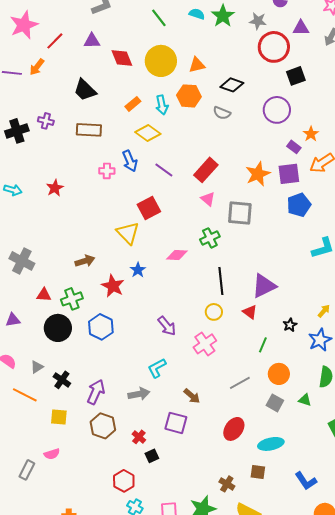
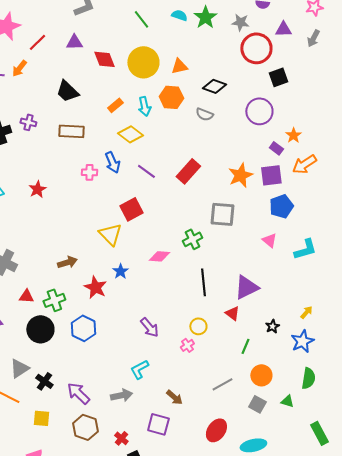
pink triangle: (208, 199) -> (269, 240), moved
yellow circle: (214, 312) -> (198, 326), moved
pink cross: (205, 344) -> (187, 345), size x0.6
gray triangle: (37, 367) -> (19, 368), size x1.5
purple arrow: (96, 392) -> (78, 393), turned -70

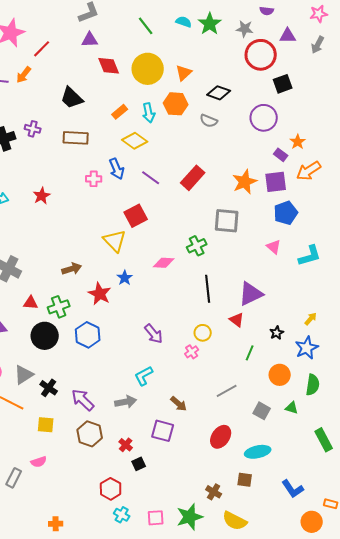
purple triangle: (74, 42) -> (90, 40), moved
orange triangle: (179, 66) -> (184, 73), turned -30
orange circle: (261, 375) -> (280, 375), moved

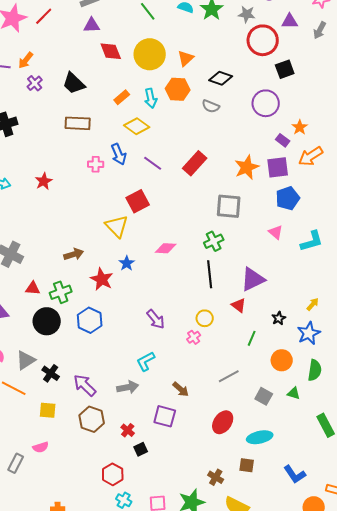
red line: (42, 49) -> (44, 16), moved
purple cross: (33, 129) -> (35, 83), moved, turned 35
green cross: (197, 246) -> (214, 241), moved

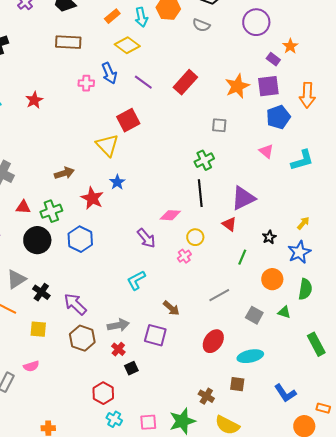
orange arrow: (311, 156) -> (307, 95), moved, turned -55
gray square: (229, 206) -> (219, 125), size x0.6
pink diamond: (166, 248) -> (170, 215), moved
gray arrow: (128, 387) -> (118, 325), moved

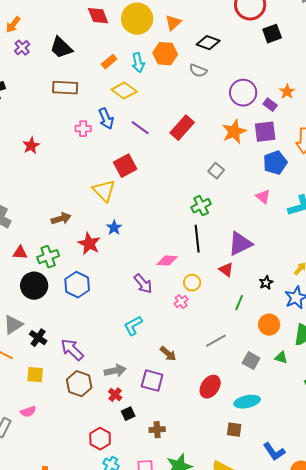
purple circle: (256, 22) -> (243, 93), moved
gray square: (219, 125) -> (216, 171), turned 35
blue L-shape: (285, 393) -> (274, 452), moved
brown cross: (206, 396) -> (157, 430), moved, turned -35

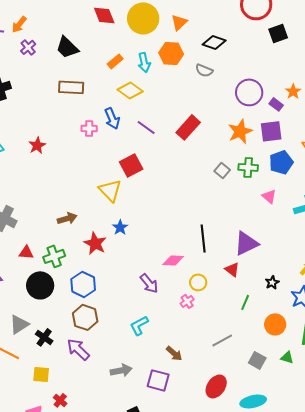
green cross: (201, 206) -> (248, 167), moved, turned 30
brown hexagon: (79, 384) -> (85, 317), moved
red cross: (115, 395) -> (60, 400), moved

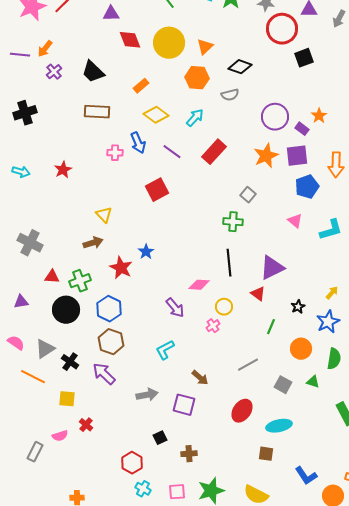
cyan arrow: (144, 62) -> (195, 118), moved, turned -126
gray semicircle: (204, 70) -> (230, 95), turned -36
green cross: (248, 167) -> (233, 222), moved
yellow triangle: (110, 190) -> (104, 215), moved, size x0.7

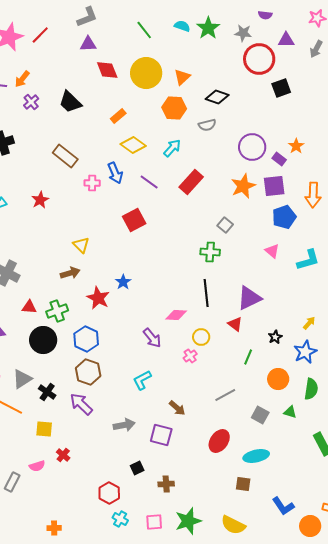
brown rectangle: (97, 112) -> (65, 156), moved, turned 35

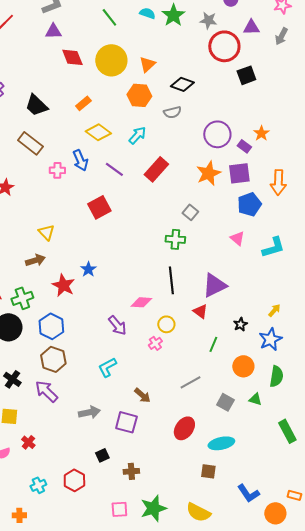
black trapezoid: (70, 102) -> (36, 105), moved
cyan cross: (120, 519) -> (38, 485), moved, turned 35

